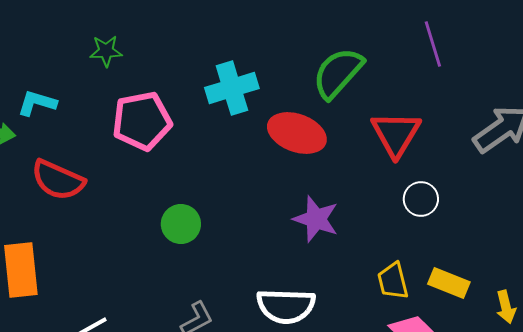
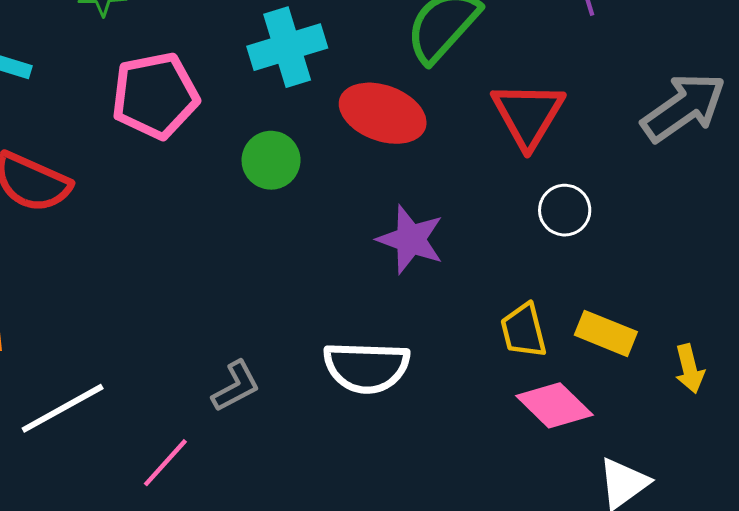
green circle: (181, 224) -> (271, 160), moved

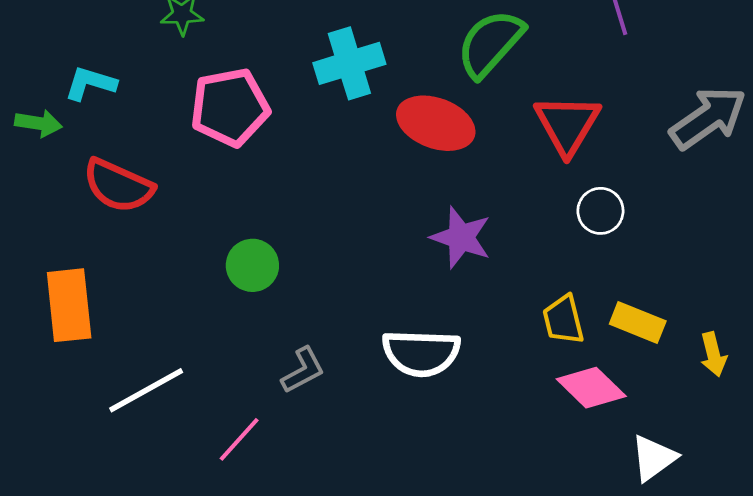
green circle: (271, 160) -> (252, 265), moved

